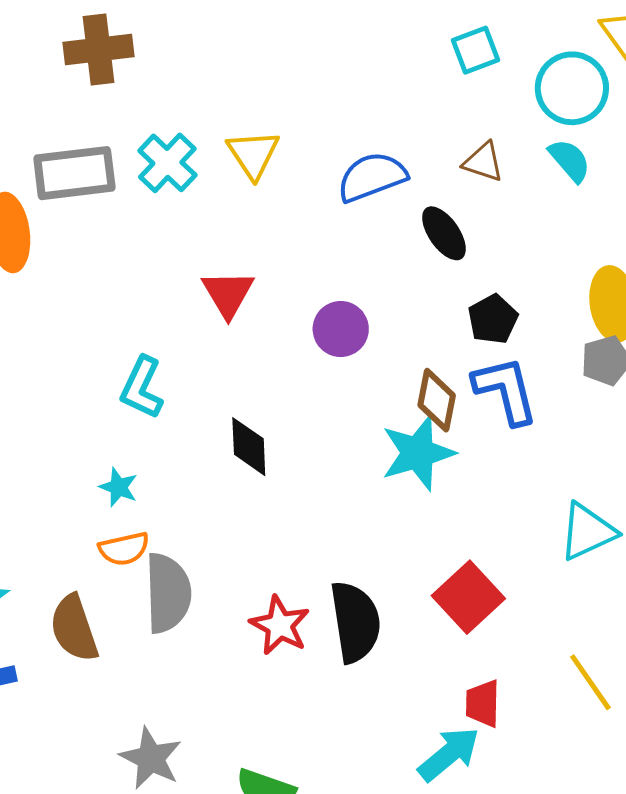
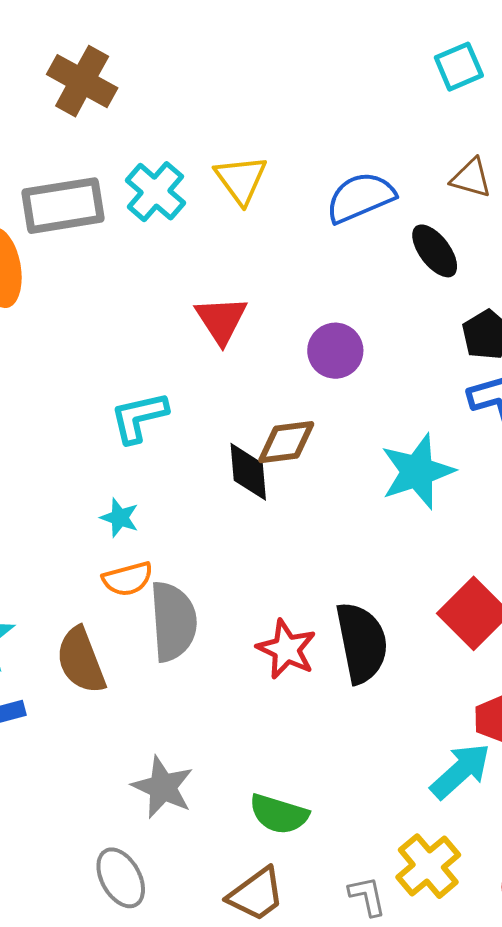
brown cross: (99, 50) -> (82, 81), turned 38
cyan L-shape: (142, 388) -> (139, 417), turned 54
brown diamond: (437, 400) -> (286, 442), moved, turned 74

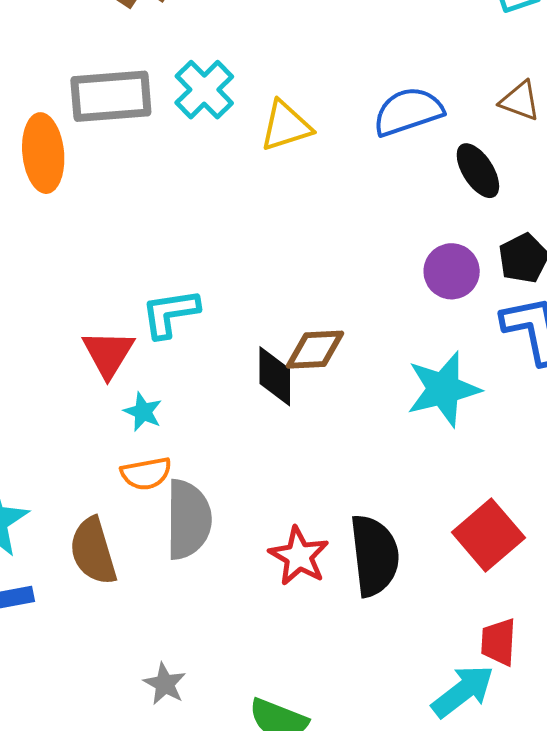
yellow triangle: (241, 179) -> (286, 126), moved, turned 44
red triangle: (221, 320) -> (108, 354), moved
purple circle: (335, 351) -> (452, 271), moved
gray star: (163, 787) -> (165, 684), size x0.7

